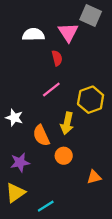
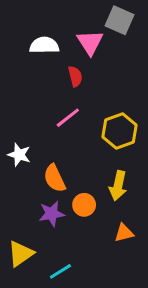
yellow arrow: (67, 123) -> (118, 186), moved
purple star: (20, 162) -> (52, 214), moved

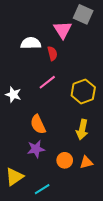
white semicircle: (44, 45) -> (31, 43), moved
white star: (19, 155) -> (13, 95), moved
orange circle: (84, 205) -> (65, 160), moved

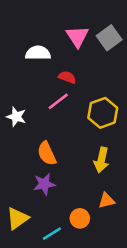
gray square: (83, 14) -> (109, 38), moved, turned 30
red semicircle: (52, 53) -> (67, 77), moved, turned -56
orange circle: (65, 160) -> (80, 218), moved

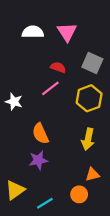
gray square: (109, 38) -> (92, 63), moved, turned -30
white semicircle: (38, 53) -> (33, 32), moved
orange circle: (80, 218) -> (79, 194), moved

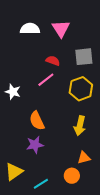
gray square: (92, 63) -> (84, 57), turned -30

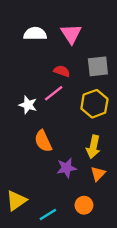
white star: (13, 92) -> (28, 105), moved
purple star: (35, 145) -> (66, 168), moved
orange triangle: (84, 158) -> (98, 174), moved, turned -32

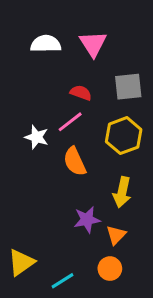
orange semicircle: (43, 141) -> (75, 162), moved
orange triangle: (98, 174) -> (116, 235), moved

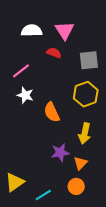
red semicircle: (81, 93) -> (54, 53), moved
pink line: (70, 122) -> (21, 71), moved

